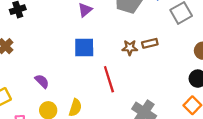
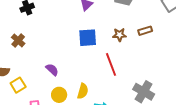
brown star: (130, 48) -> (119, 35), moved

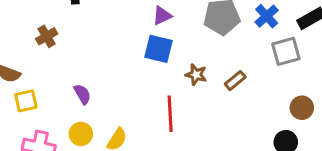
brown rectangle: (145, 31) -> (235, 81), turned -40
blue square: (88, 38) -> (158, 49), moved

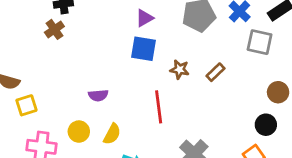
brown cross: (47, 36) -> (54, 29), moved
gray square: (286, 51) -> (260, 42), turned 32
purple semicircle: (82, 94) -> (98, 95), moved, turned 120

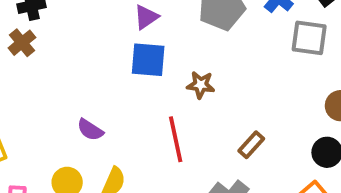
brown rectangle: (216, 72) -> (251, 145), moved
purple semicircle: (98, 95) -> (90, 130), turned 42

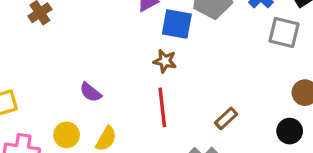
blue square: (148, 60) -> (177, 24), moved
brown star: (201, 85) -> (165, 61), moved

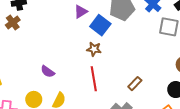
blue square: (177, 24) -> (100, 25), turned 30

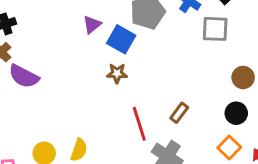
purple semicircle: (48, 71) -> (24, 76), moved, size x1.5
red line: (94, 79) -> (139, 124), moved

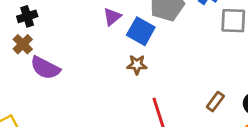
brown rectangle: (179, 113) -> (215, 102), moved

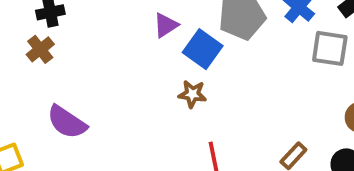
purple semicircle: (45, 68) -> (67, 122), moved

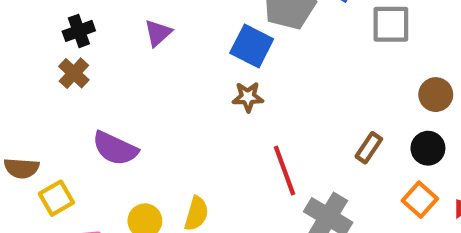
purple triangle: (166, 25) -> (158, 33), moved

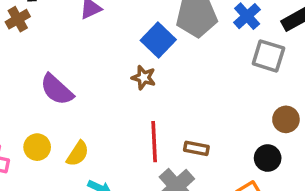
purple semicircle: (115, 148) -> (57, 90), moved
brown rectangle: (369, 148) -> (196, 148), moved, turned 50

